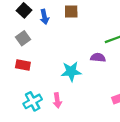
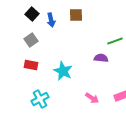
cyan star: (71, 71) -> (63, 71), moved, turned 30
pink arrow: (57, 100) -> (92, 98), moved, turned -48

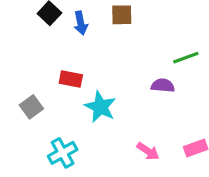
gray square: (31, 40) -> (31, 107), moved
red rectangle: (31, 65) -> (71, 79), moved

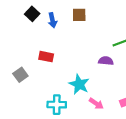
cyan star: (100, 107) -> (79, 84), moved
cyan cross: (63, 153) -> (57, 105), moved, turned 30

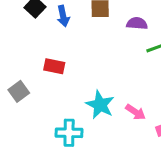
purple semicircle: (106, 61) -> (137, 23), moved
pink arrow: (96, 104) -> (136, 112), moved

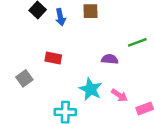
purple semicircle: (137, 23) -> (110, 59), moved

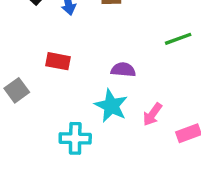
purple semicircle: (110, 59) -> (123, 70), moved
pink arrow: (119, 95) -> (152, 114), turned 91

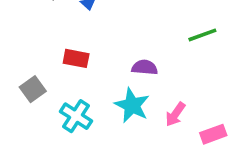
cyan cross: (75, 138) -> (76, 116), moved, turned 32

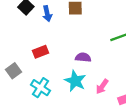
red rectangle: (76, 58) -> (40, 52), turned -32

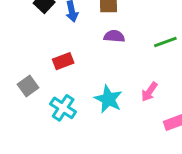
purple semicircle: (83, 57) -> (114, 36), moved
pink arrow: (102, 87) -> (149, 92), moved

